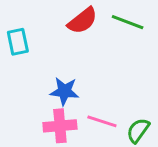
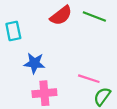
blue star: (64, 91) -> (34, 63), moved
pink line: (102, 121) -> (89, 79), moved

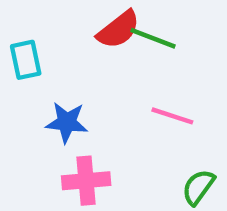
green line: (94, 17) -> (153, 38), moved
pink line: (89, 79) -> (172, 116), moved

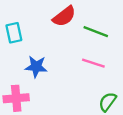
green line: (153, 38) -> (96, 32), moved
pink cross: (86, 181) -> (16, 98), moved

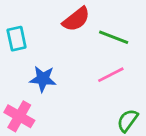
pink line: (93, 63) -> (111, 75), turned -45
pink cross: (16, 98) -> (19, 116), turned 35

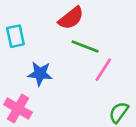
green line: (114, 37) -> (85, 46), moved
pink line: (111, 75) -> (103, 70), turned -30

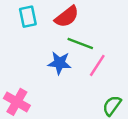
cyan rectangle: (15, 36) -> (28, 17), moved
blue star: (40, 74) -> (59, 63), moved

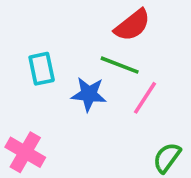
cyan rectangle: (28, 17) -> (42, 69), moved
red semicircle: (67, 17) -> (132, 25), moved

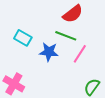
cyan rectangle: (42, 69) -> (23, 38), turned -48

